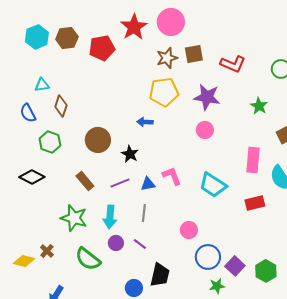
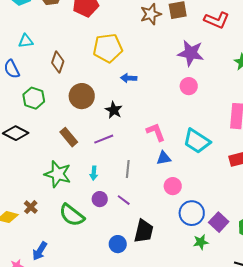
yellow pentagon: (164, 92) -> (108, 48), moved
brown diamond: (61, 106) -> (58, 62), moved
blue triangle: (148, 184) -> (164, 158), moved
cyan arrow: (110, 217) -> (94, 173), size x0.6

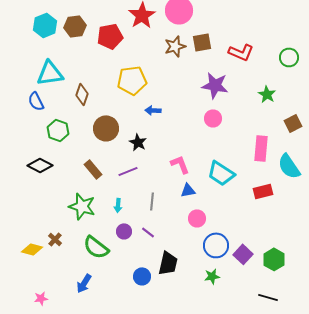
cyan triangle: (26, 41) -> (50, 73), size x1.8
green star: (201, 242) -> (212, 276), moved
blue arrow: (40, 251) -> (84, 283), moved

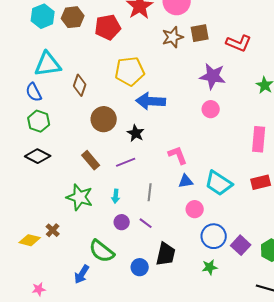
blue arrow: (153, 110) -> (151, 101), size x1.8
green hexagon: (58, 130) -> (39, 121), moved
cyan trapezoid: (221, 173) -> (219, 183), moved
green semicircle: (96, 247) -> (102, 251), moved

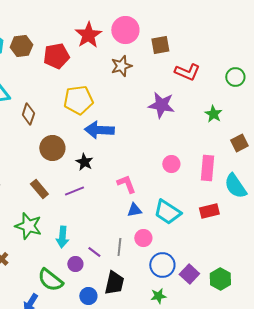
brown square: (200, 33) -> (160, 45), moved
pink circle: (211, 109) -> (171, 164), moved
gray line: (150, 192) -> (119, 247), moved
cyan arrow: (116, 196) -> (62, 237), moved, size x1.5
purple circle: (122, 222) -> (75, 264), moved

